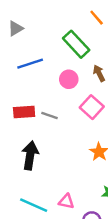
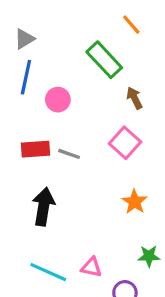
blue line: (30, 64) -> (26, 77), moved, turned -60
pink circle: (69, 79) -> (58, 100), moved

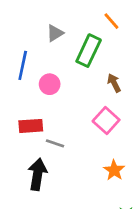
gray triangle: (24, 39) -> (55, 33), moved
green rectangle: (104, 60) -> (89, 51), turned 68
gray line: (69, 154) -> (55, 143), moved

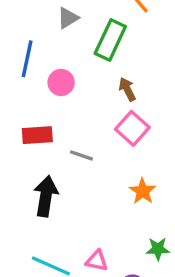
brown arrow: (114, 83) -> (127, 89), moved
gray line: (55, 143) -> (81, 155), moved

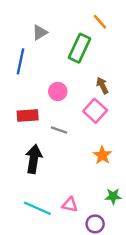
gray triangle: (68, 18) -> (40, 33), moved
pink circle: (61, 82) -> (58, 91), moved
brown arrow: (127, 89) -> (102, 85), moved

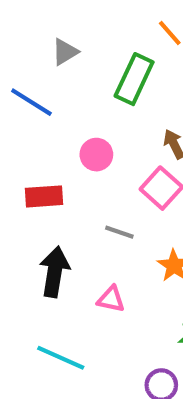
blue line: (20, 61) -> (31, 102), turned -70
gray line: (59, 130) -> (119, 232), moved
pink triangle: (70, 205) -> (111, 299), moved

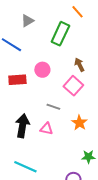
red rectangle: (44, 196) -> (17, 80), moved
pink triangle: (111, 299) -> (46, 129), moved

